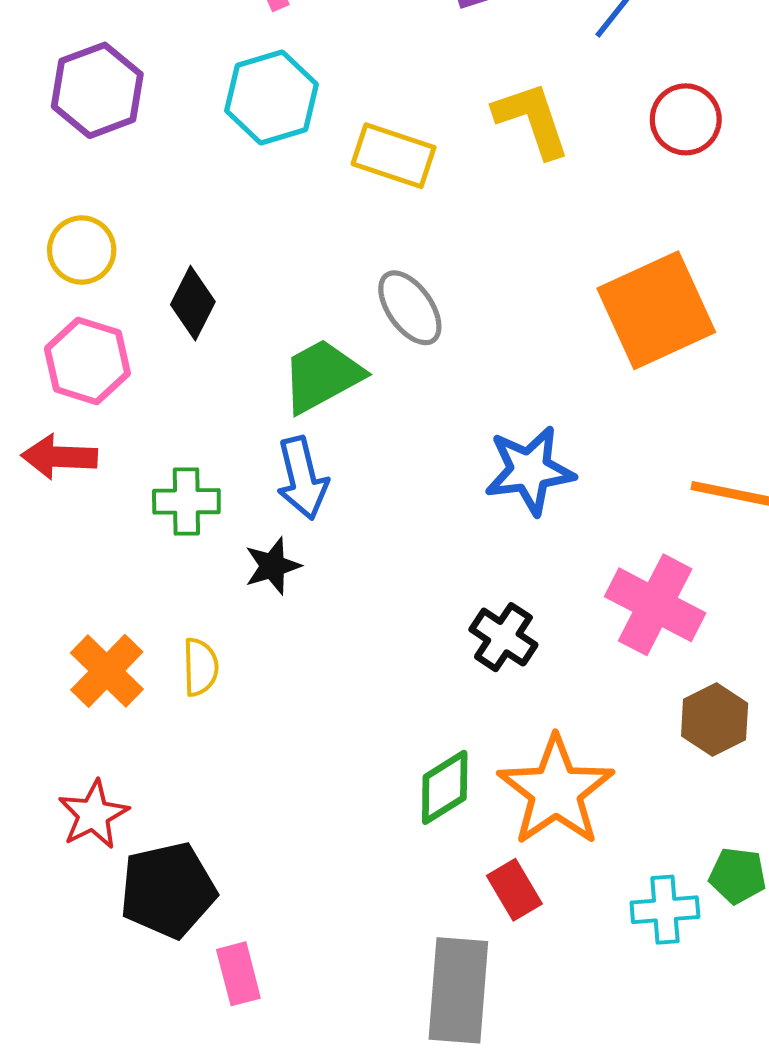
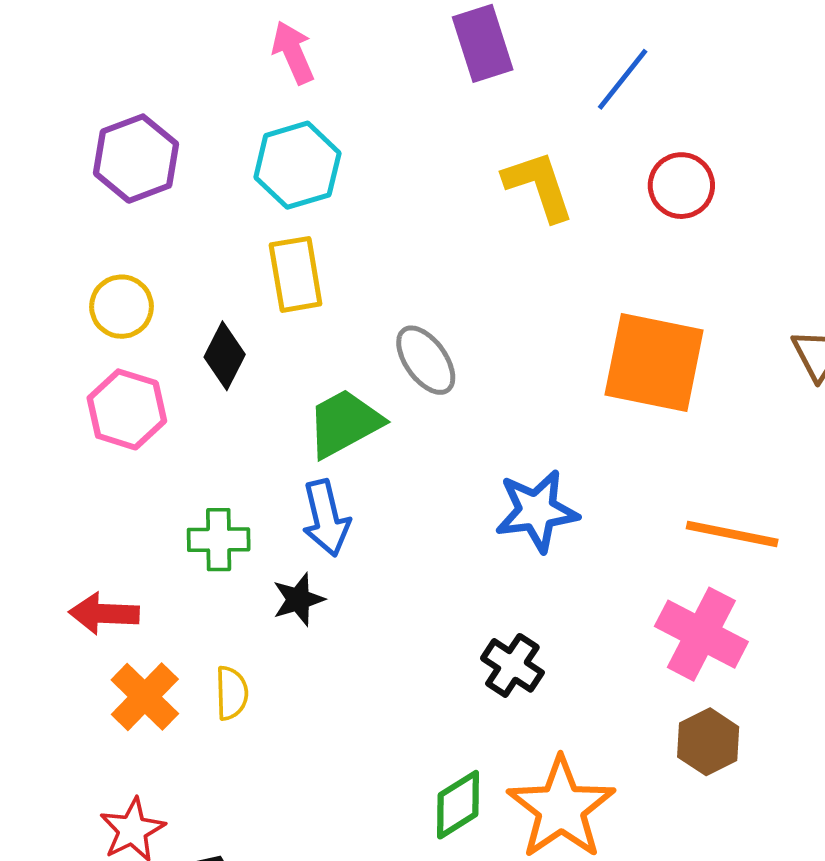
yellow rectangle: (394, 156) -> (296, 274), moved, turned 62
orange square: (656, 310) -> (654, 362), turned 36
red arrow: (59, 457) -> (104, 614), moved
pink cross: (655, 605) -> (701, 634), moved

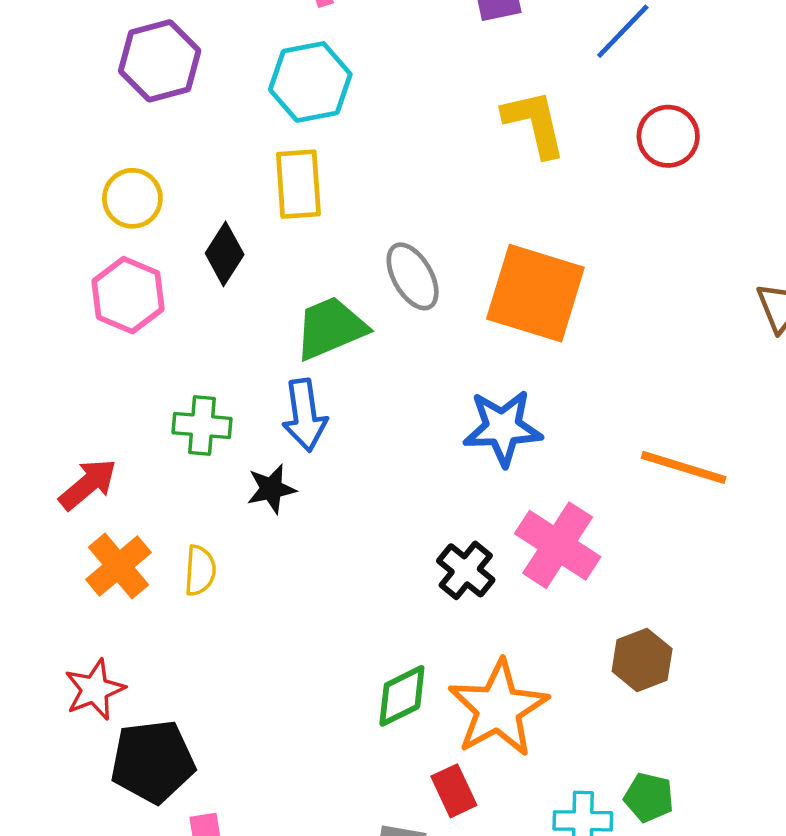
orange square: (654, 362) -> (535, 293), moved
red arrow: (104, 614) -> (88, 484), turned 132
pink cross: (701, 634) -> (558, 545), moved

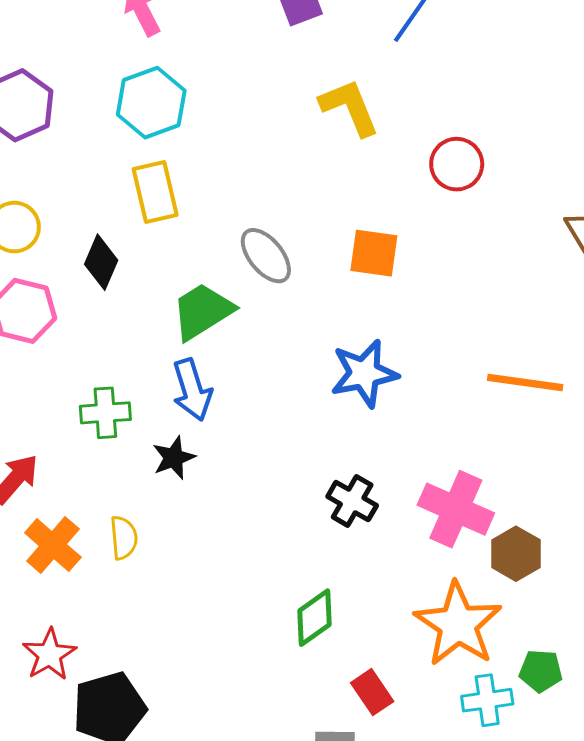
red circle: (668, 136) -> (457, 164), moved
orange square: (535, 293) -> (374, 253), size x0.6
pink cross: (558, 545) -> (456, 509), moved
orange star: (498, 708) -> (458, 624), moved

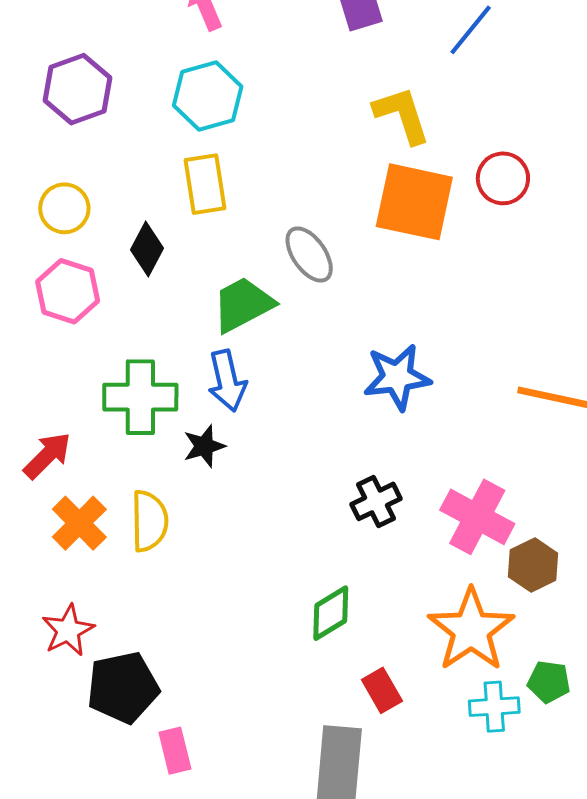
orange square: (374, 253) -> (414, 202), moved, size x1.6
green cross: (105, 413) -> (140, 397), size x1.5
black cross: (352, 501) -> (376, 501), turned 30
yellow semicircle: (124, 538) -> (149, 521), size x1.4

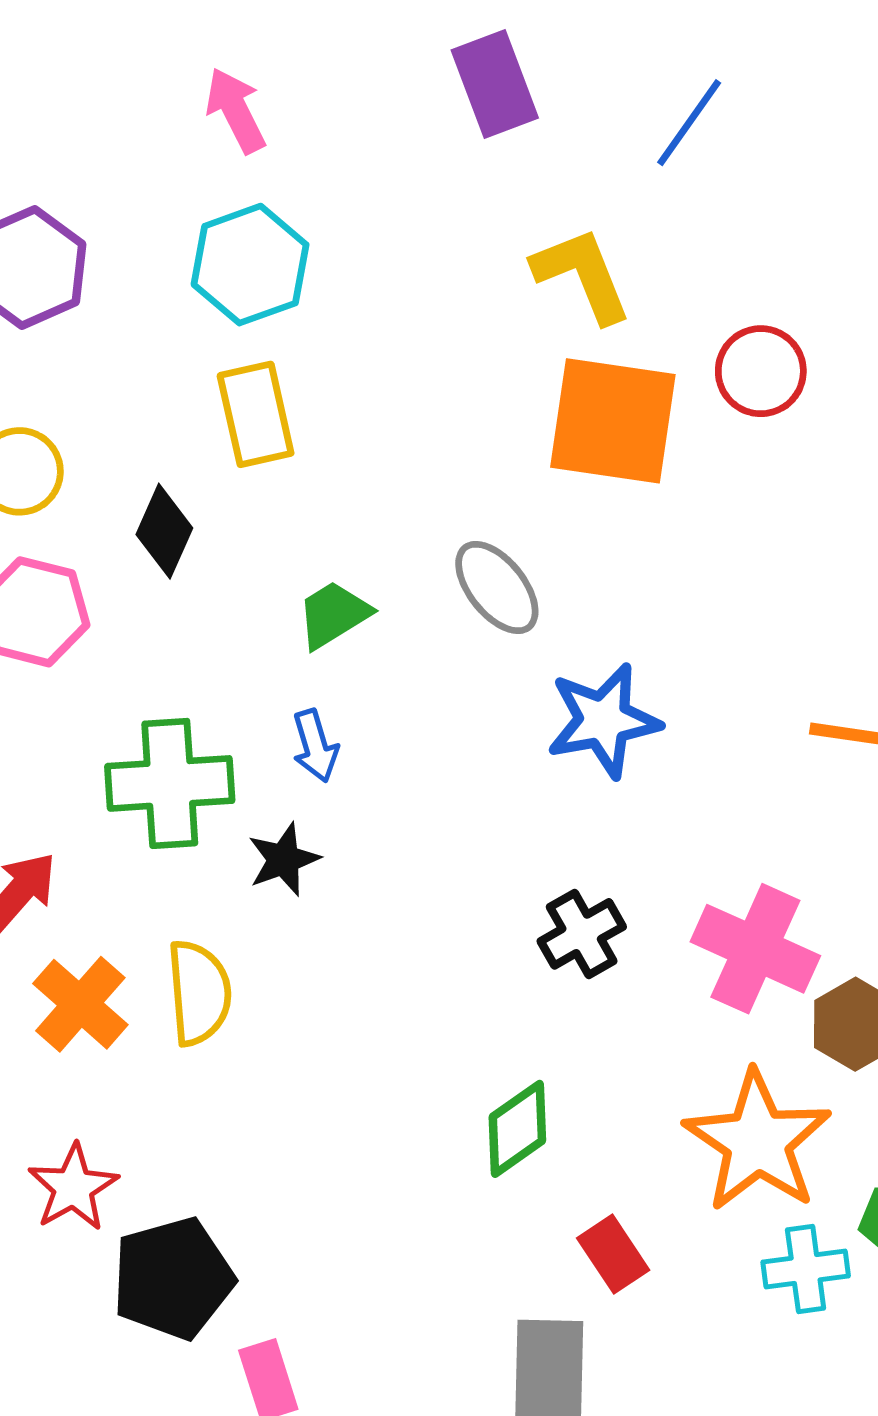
gray ellipse: (309, 254) -> (497, 587), moved
green trapezoid: (243, 305) -> (333, 615), size x0.7
blue arrow: (227, 381) -> (315, 746), size x0.7

